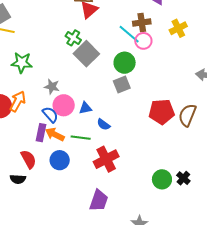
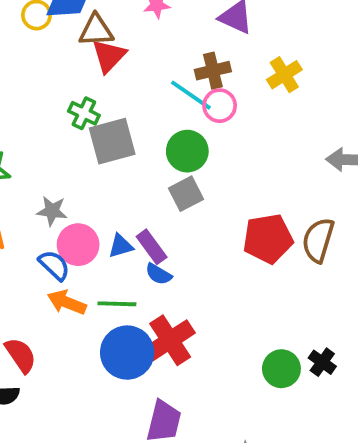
gray square: (86, 54) -> (112, 141), turned 35
purple rectangle: (41, 133) -> (152, 247), moved, turned -42
blue circle: (60, 160) -> (127, 353), moved, size x1.4

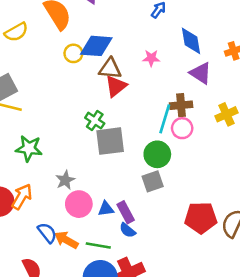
cyan line: (191, 95) -> (165, 119), turned 64
gray star: (52, 211) -> (65, 180), turned 30
blue semicircle: (54, 265) -> (47, 233), moved

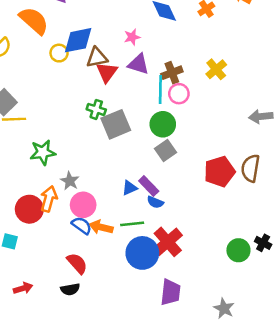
purple triangle: (201, 73) -> (138, 64), moved
gray star: (65, 180) -> (70, 181), moved
pink circle: (79, 204) -> (83, 205), moved

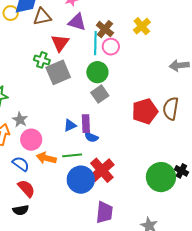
red triangle: (107, 72) -> (60, 43), moved
brown cross: (172, 73) -> (105, 29), turned -30
purple rectangle: (149, 186) -> (86, 124), turned 42
blue semicircle: (82, 225) -> (21, 164), moved
green circle: (238, 250) -> (161, 177), size x1.5

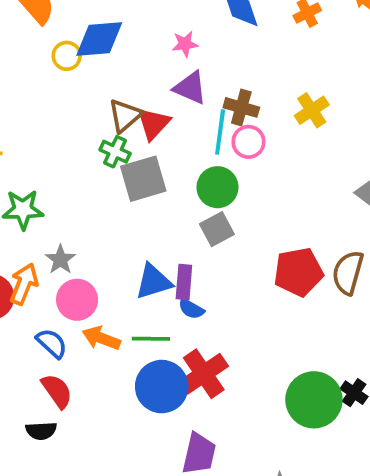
brown triangle: (42, 17) -> (125, 116), moved, turned -36
brown cross: (105, 29) -> (241, 107), turned -30
blue triangle: (70, 125) -> (153, 282), size x1.5

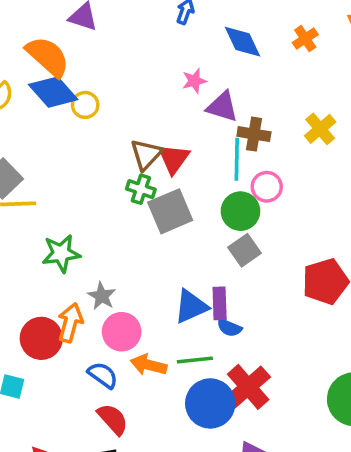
blue diamond: (99, 39) -> (53, 92), moved, turned 60
purple triangle: (190, 88) -> (222, 107), moved
pink circle: (249, 142) -> (267, 187), moved

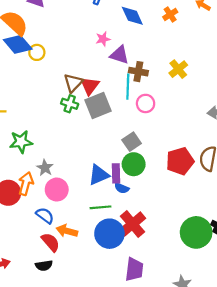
gray square: (170, 211) -> (98, 106), moved
green circle: (240, 211) -> (134, 164), moved
orange arrow: (149, 365) -> (67, 231), moved

